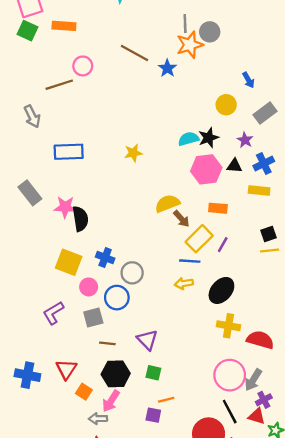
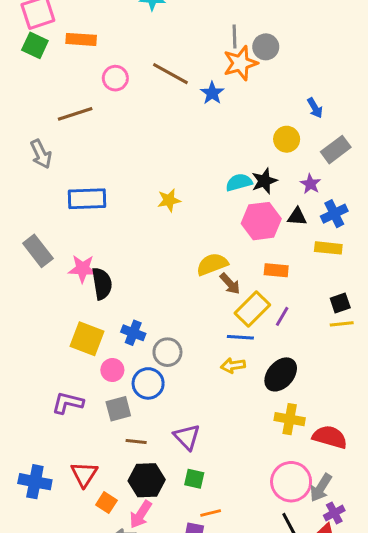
pink circle: (83, 66) -> (115, 78), moved
purple L-shape: (53, 313) -> (68, 403), turned 45

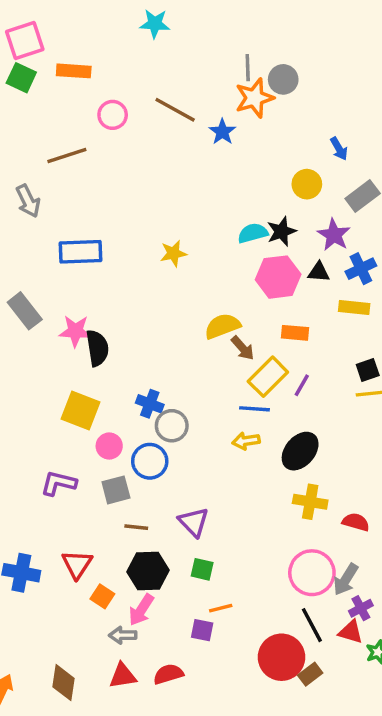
purple star: (310, 184) -> (334, 235), size x1.4
blue cross: (133, 333) -> (150, 404), moved
red semicircle: (330, 437) -> (356, 522), size x0.7

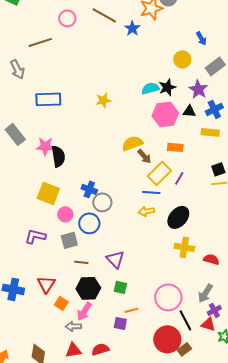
pink circle: (312, 573) -> (168, 297), moved

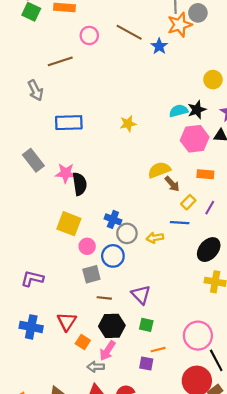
yellow rectangle: (159, 173) -> (188, 202), size x0.6
yellow arrow: (146, 211) -> (155, 238), moved
purple L-shape: (35, 236) -> (32, 279), moved

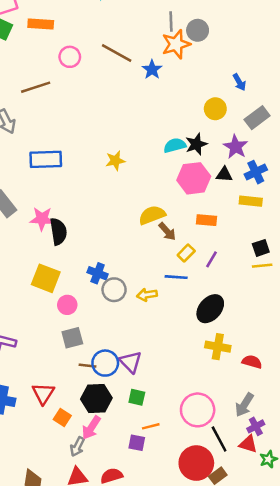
blue circle: (113, 256) -> (105, 363), moved
gray arrow: (96, 367) -> (77, 447), turned -63

